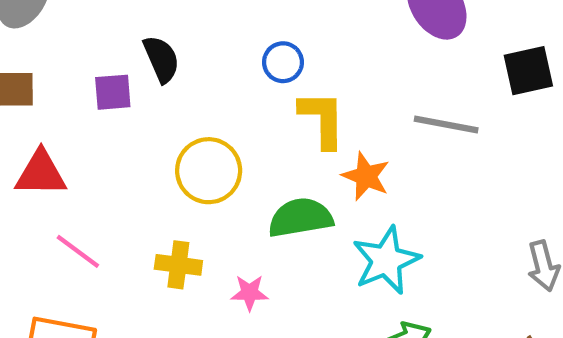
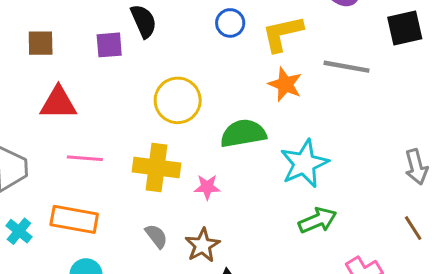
yellow L-shape: (322, 119) -> (282, 34), moved, turned -102
orange star: (366, 176) -> (285, 84), moved
pink line: (78, 251) -> (85, 158), turned -32
yellow cross: (178, 265) -> (157, 167), size x1.4

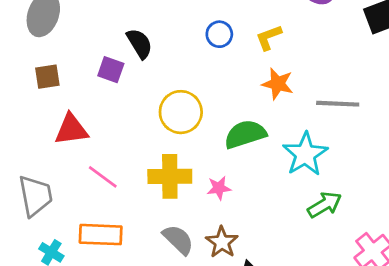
yellow L-shape: (282, 34) -> (269, 37), size x0.7
purple square: (109, 45) -> (111, 70), turned 32
gray line: (346, 67) -> (338, 104), moved
pink line: (85, 158) -> (103, 177), turned 40
gray semicircle: (156, 236) -> (178, 240), size x1.4

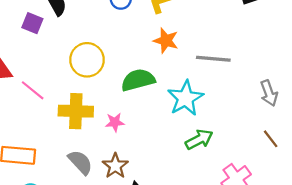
pink line: (103, 177) -> (33, 90), moved

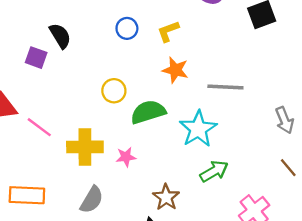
yellow circle: (87, 60) -> (114, 91), moved, size x0.7
gray semicircle: (80, 162) -> (92, 200), turned 76
brown star: (115, 166) -> (166, 197), moved

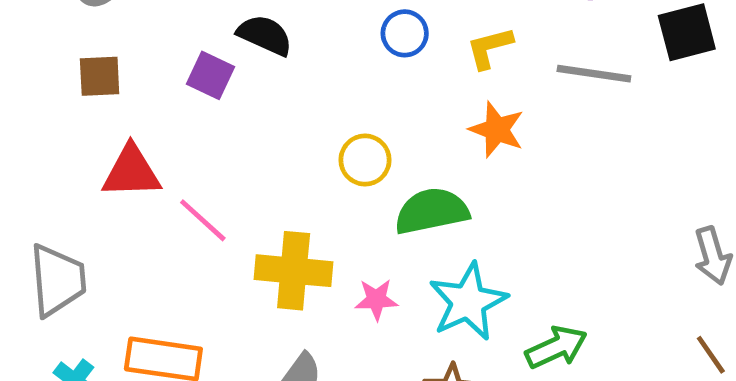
black semicircle: (60, 36) -> (265, 35), turned -40
gray line: (225, 87) -> (594, 74), moved
cyan star: (198, 129) -> (468, 302), moved

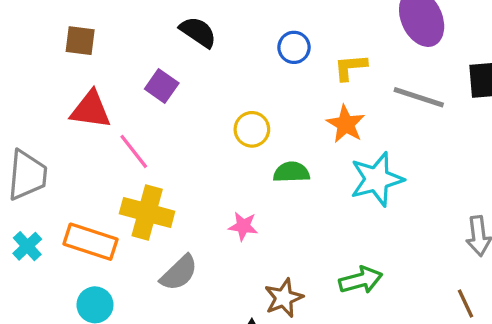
purple square: (211, 75) -> (162, 86), moved
green semicircle: (432, 211) -> (291, 172), size x0.7
yellow cross: (294, 271) -> (147, 212), moved
cyan star: (468, 302) -> (377, 179), moved

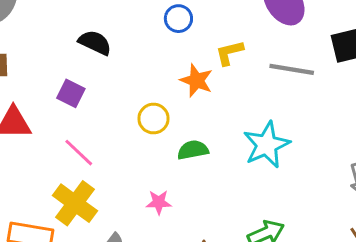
blue circle: (294, 47) -> (178, 19), moved
orange star: (346, 124) -> (196, 81), moved
pink line: (134, 151) -> (79, 153), moved
yellow cross: (147, 212) -> (75, 203), turned 30

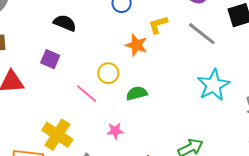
gray line: (292, 69) -> (202, 34), turned 32
cyan star: (266, 145) -> (213, 85), moved
pink line: (79, 153) -> (87, 94), moved

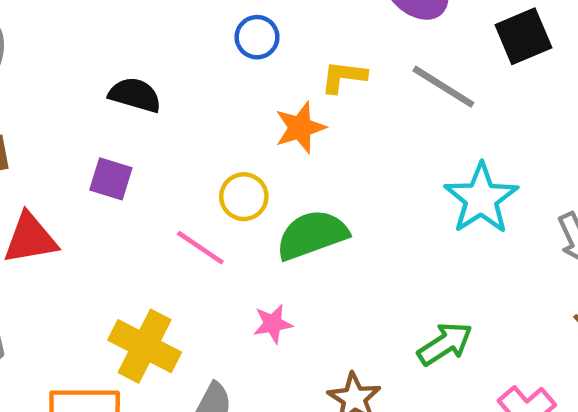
yellow L-shape: (158, 25) -> (344, 77), turned 30
orange star: (136, 45) -> (300, 128), turned -30
green semicircle: (137, 93) -> (312, 235), size x1.5

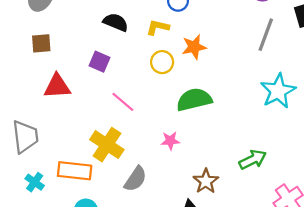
yellow L-shape: (344, 77) -> (158, 27), moved
gray line: (443, 87) -> (266, 35), turned 72
yellow circle: (244, 197) -> (162, 62), moved
pink line: (200, 248) -> (123, 102), moved

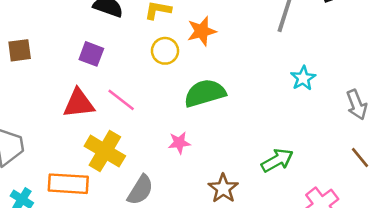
brown square: (41, 43) -> (20, 50), moved
red triangle: (57, 86) -> (79, 103), moved
cyan star: (278, 91) -> (303, 78), size x0.6

